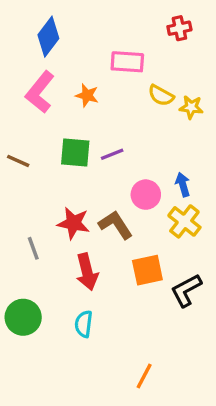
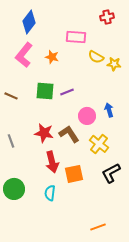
yellow cross: (184, 221) -> (99, 144), moved
gray line: (33, 248) -> (11, 141), moved
orange square: (147, 270) -> (74, 174), moved
orange line: (144, 376) -> (98, 227), moved, turned 42

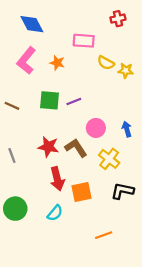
blue diamond: (29, 22) -> (32, 24), turned -65
blue arrow: (109, 110) -> (127, 129), moved
black L-shape: (111, 173) -> (122, 191), turned 40
cyan semicircle: (50, 193) -> (55, 213), turned -147
orange line: (98, 227) -> (104, 235), moved

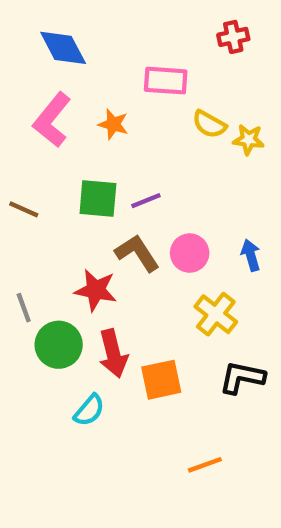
brown L-shape: (76, 148) -> (137, 253), moved
green circle: (15, 209) -> (59, 345), moved
cyan semicircle: (55, 213) -> (89, 410), moved

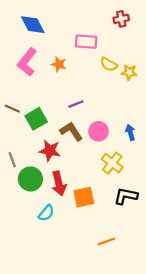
green square: (98, 198) -> (36, 119), moved, turned -35

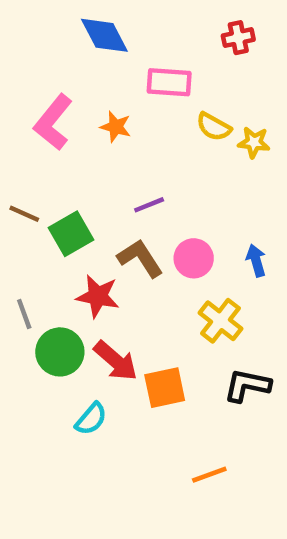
blue diamond: (33, 25) -> (104, 35), moved
red arrow: (59, 184) -> (116, 361), turned -35

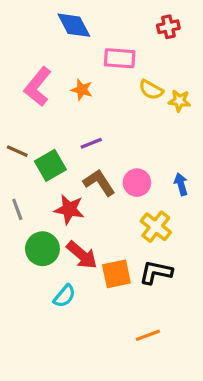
purple line: (149, 205) -> (91, 143), moved
gray line: (24, 314) -> (17, 209), moved
black L-shape: (247, 385) -> (156, 272), moved

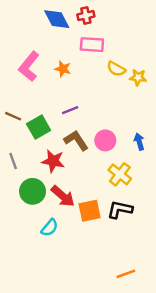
red cross: (168, 27) -> (86, 16), moved
orange line: (148, 335) -> (126, 274), moved

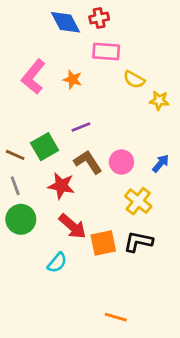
yellow star: (138, 77) -> (159, 100), moved
brown line: (13, 116) -> (15, 155), moved
blue arrow: (139, 142) -> (161, 163), turned 56
green circle: (33, 191) -> (21, 219), moved
orange line: (126, 274) -> (116, 317), moved, turned 36

